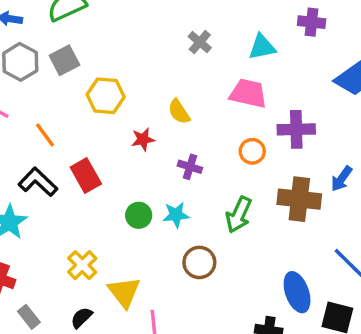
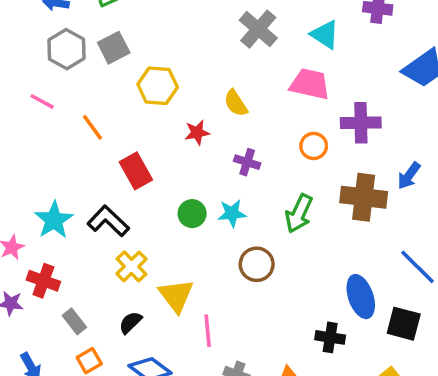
gray cross: (200, 42) -> (258, 29), size x1.5
cyan triangle: (262, 47) -> (325, 35), turned 44
black L-shape: (38, 182) -> (108, 221), moved

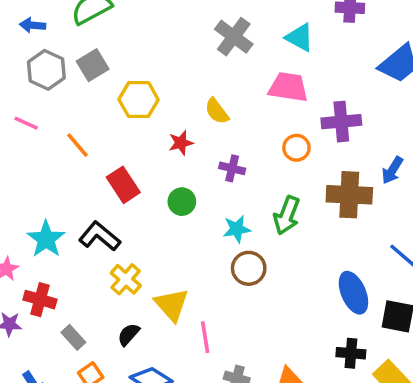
cyan star: (232, 213) -> (237, 229), moved
green circle: (192, 214) -> (182, 202), moved
black cross: (330, 337) -> (351, 353), moved

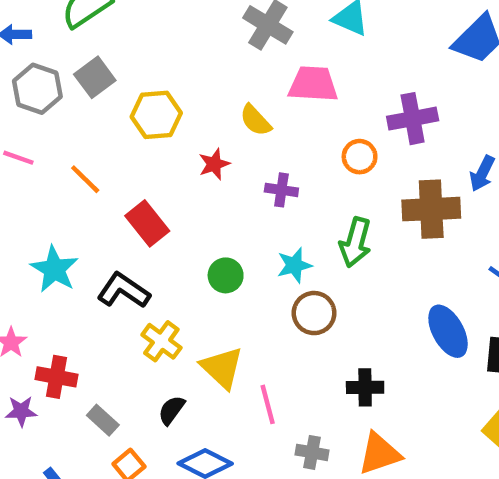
pink trapezoid: (288, 87) -> (313, 84), moved
green circle: (182, 202) -> (226, 275), moved
cyan star: (46, 239) -> (54, 269), moved
black cross: (351, 353) -> (365, 387), moved

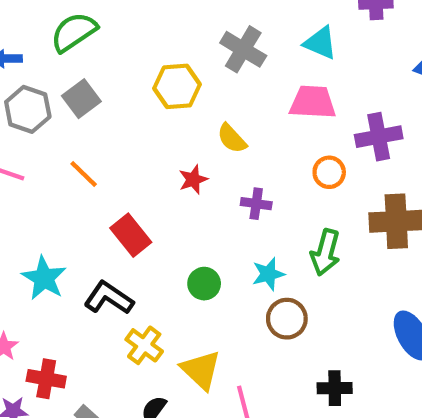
pink trapezoid: (313, 84) -> (313, 102), moved
yellow hexagon: (156, 115) -> (177, 86), moved
orange line: (85, 179) -> (84, 174), moved

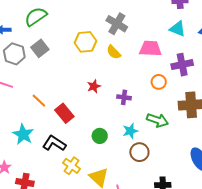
cyan triangle: (320, 43) -> (178, 29), moved
yellow semicircle: (232, 138) -> (114, 52), moved
orange line: (84, 174) -> (39, 101), moved
green arrow: (325, 252) -> (157, 120), turned -85

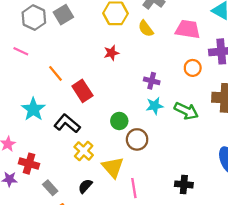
red star: (94, 86) -> (111, 53), moved
cyan star: (130, 131) -> (155, 106), moved
brown circle: (139, 152) -> (137, 139), moved

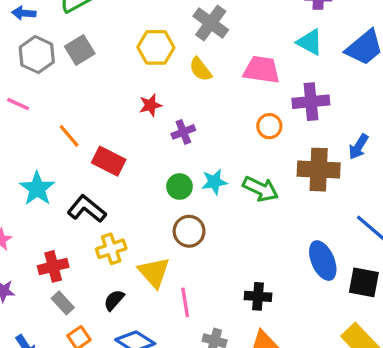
purple cross: (152, 81) -> (183, 132), moved, turned -35
red rectangle: (82, 91) -> (109, 161), turned -30
green circle: (119, 121) -> (180, 187), moved
yellow cross: (84, 151) -> (111, 249), turned 30
red cross: (29, 164) -> (53, 266), moved, turned -30

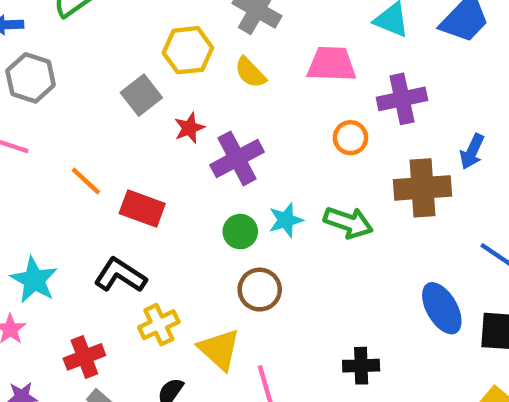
gray square: (80, 50) -> (141, 95), moved
purple cross: (183, 132) -> (237, 158), size x1.6
cyan star: (37, 189) -> (34, 280), moved

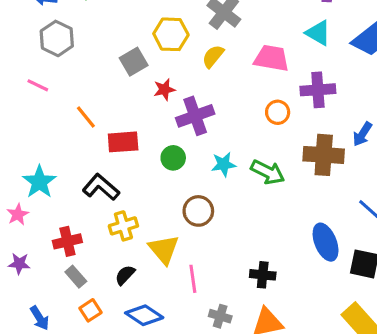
yellow semicircle: (250, 73) -> (213, 56), turned 75
red rectangle: (142, 208) -> (123, 142), turned -32
green circle: (240, 232) -> (173, 158), moved

